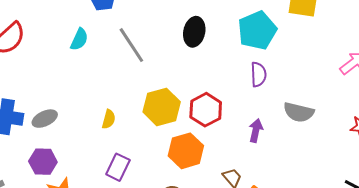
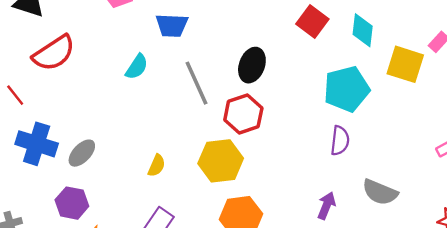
black ellipse: (194, 32) -> (252, 65), moved
red hexagon: (206, 110) -> (243, 114), moved
gray ellipse: (45, 119) -> (82, 153), turned -30

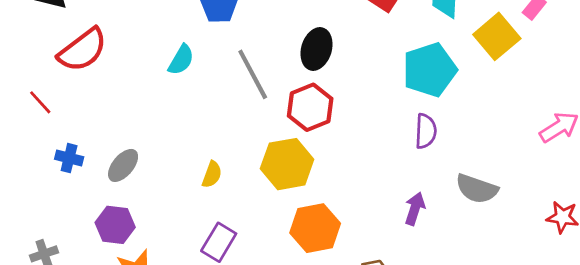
yellow square: (405, 64) -> (497, 36), turned 36
blue cross: (37, 144) -> (69, 158), size x0.6

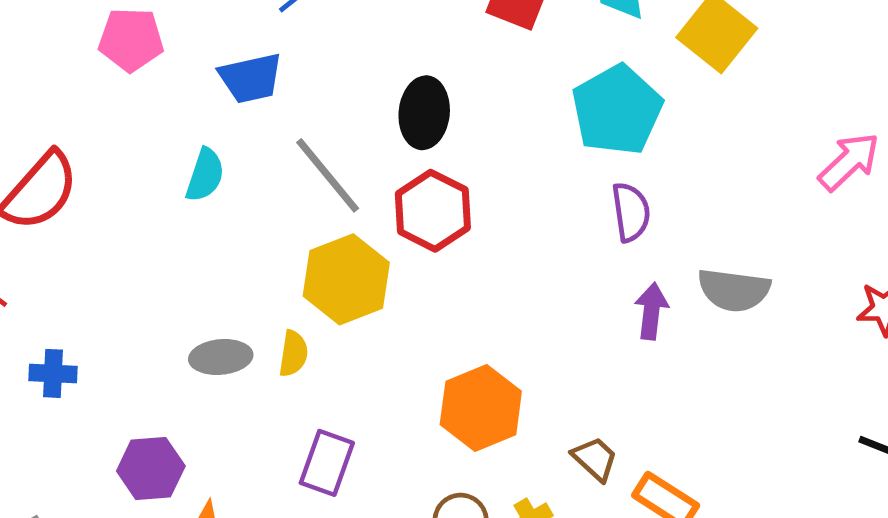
yellow hexagon: (287, 164) -> (346, 279), moved
gray ellipse: (123, 165) -> (221, 357), moved, turned 56
purple arrow: (415, 209) -> (651, 311), moved

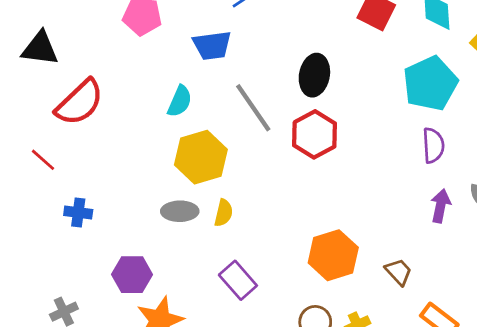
yellow hexagon: (346, 279) -> (201, 157), moved
brown trapezoid: (595, 459) -> (399, 272), moved
purple rectangle: (327, 463) -> (238, 280), turned -66

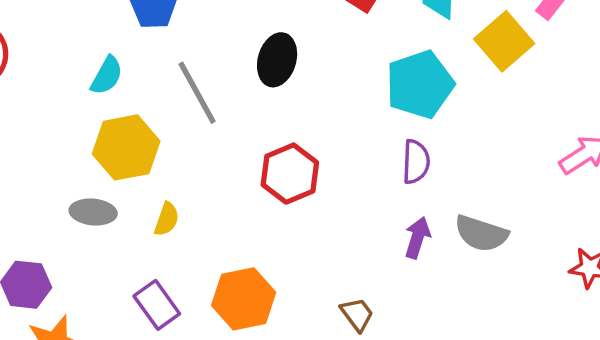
red hexagon: (315, 134) -> (290, 174), moved
yellow semicircle: (224, 213) -> (167, 219), moved
orange hexagon: (333, 255) -> (244, 299), moved

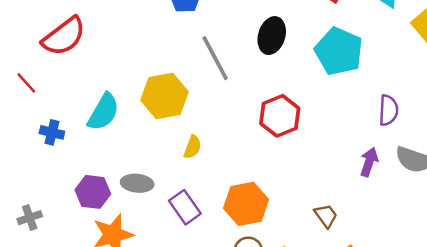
cyan semicircle: (107, 75) -> (103, 112), moved, size x1.4
cyan pentagon: (420, 84) -> (339, 51), moved, turned -30
purple semicircle: (416, 162) -> (388, 110), moved
gray ellipse: (93, 212) -> (137, 183), moved

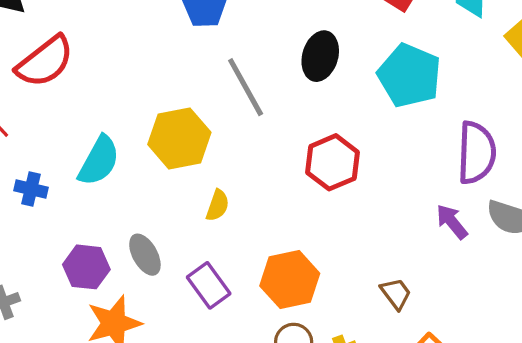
purple semicircle: (388, 110) -> (476, 153), size x1.5
purple arrow: (369, 162) -> (452, 222), turned -56
gray ellipse: (137, 183) -> (145, 255), turned 56

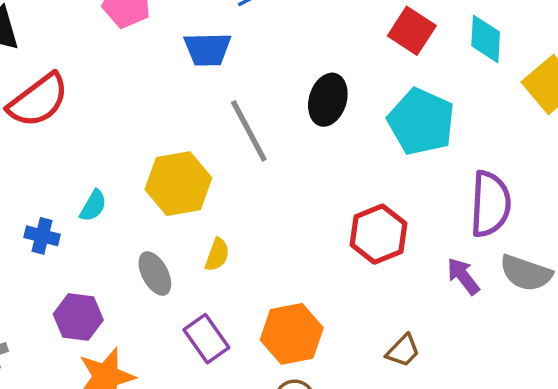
cyan semicircle: (99, 161) -> (93, 206), size x0.6
red hexagon: (333, 162) -> (378, 234), moved
blue cross: (31, 189) -> (42, 236), moved
gray ellipse: (145, 255) -> (155, 273), moved
brown trapezoid: (396, 294) -> (403, 351), turned 80

